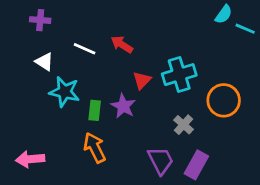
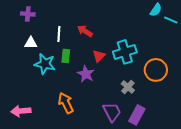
white line: (85, 49) -> (59, 34), turned 70
white triangle: (44, 62) -> (31, 43), turned -32
green rectangle: (95, 110) -> (66, 56), moved

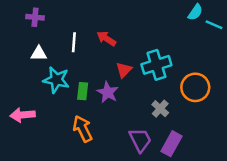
green rectangle: (66, 56) -> (83, 91), moved
pink arrow: (21, 111) -> (23, 115), moved

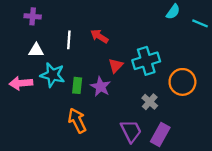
cyan semicircle: (195, 12) -> (173, 12), moved
pink arrow: (23, 115) -> (21, 83), moved

